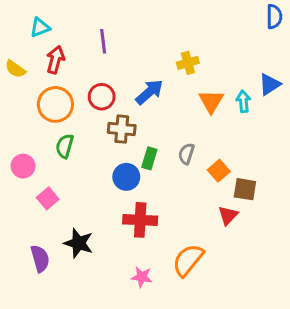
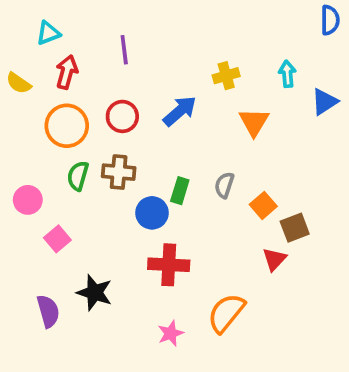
cyan arrow: (243, 101) -> (287, 74), moved
brown cross: (122, 129) -> (119, 172), moved
brown square: (245, 189) -> (295, 228), turned -30
pink star: (142, 277) -> (171, 333), turned -30

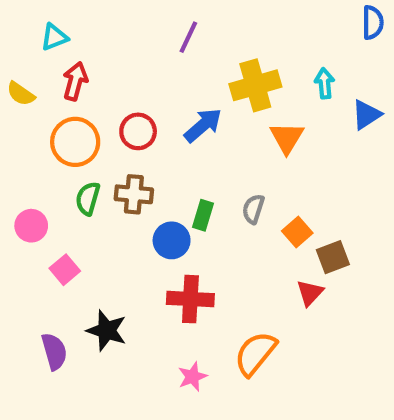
purple line: (124, 50) -> (188, 37), moved, turned 32
yellow cross: (226, 76) -> (255, 85), size x1.6

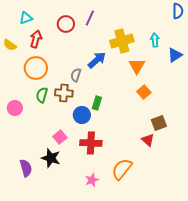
red circle: (138, 131) -> (66, 24), moved
gray semicircle: (253, 209) -> (76, 75), moved
orange square: (297, 232) -> (144, 92), moved
pink square: (65, 270) -> (60, 137), moved
red triangle: (310, 293) -> (148, 140), turned -32

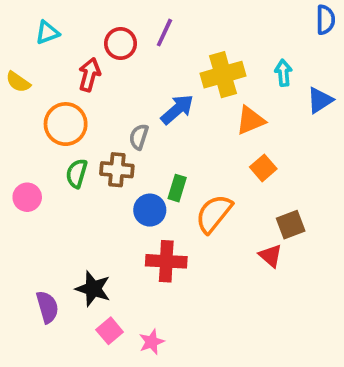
red arrow: (36, 39) -> (89, 75), moved
orange triangle: (137, 66) -> (250, 120), turned 36
pink square: (60, 137) -> (110, 331), moved
orange semicircle: (122, 169) -> (214, 214), moved
pink star: (92, 180) -> (152, 342), moved

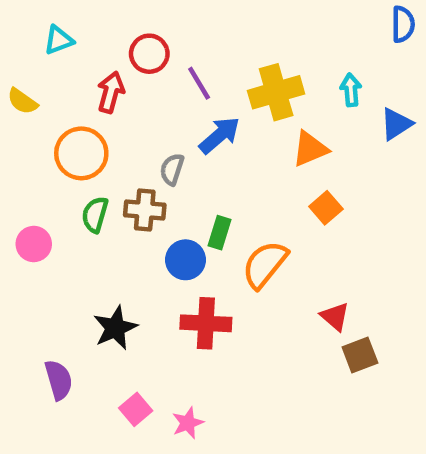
purple line: (164, 33) -> (199, 83), moved, turned -56
brown square: (291, 225) -> (360, 355), moved
black star: (93, 289) -> (115, 328), moved, turned 30

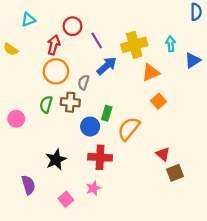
orange circle: (81, 153) -> (56, 71), moved
pink star: (188, 423) -> (93, 188), moved

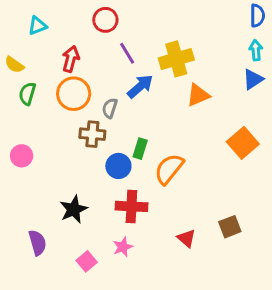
red circle: (72, 26) -> (105, 20), moved
cyan arrow: (171, 44) -> (256, 50), moved
orange square: (158, 101) -> (243, 143), moved, size x1.5
green semicircle: (46, 104) -> (27, 94), moved
red triangle: (163, 154) -> (186, 238), moved

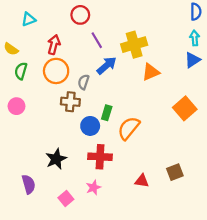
pink circle: (22, 156) -> (16, 106), moved
red triangle: (186, 238) -> (142, 181), turned -32

